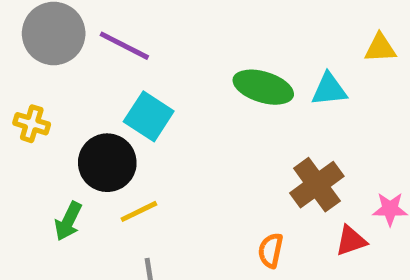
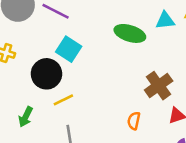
cyan triangle: (329, 90) -> (165, 20), moved
green arrow: (68, 221) -> (26, 117), moved

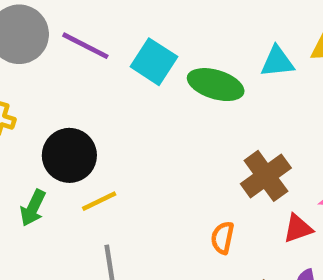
cyan square: (69, 49) -> (154, 62), moved
green arrow: (26, 117) -> (33, 208), moved

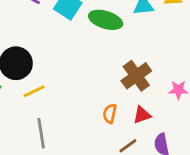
red triangle: (298, 229) -> (142, 115), moved

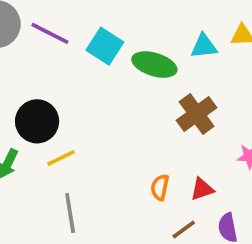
brown cross: (136, 76) -> (197, 114), moved

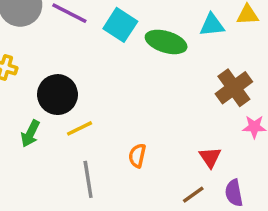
brown cross: (197, 114) -> (234, 88), moved
orange semicircle: (160, 187) -> (137, 156), moved
red triangle: (202, 189) -> (210, 157), turned -45

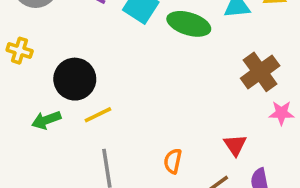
green arrow: (30, 134) -> (46, 120), turned 44
orange semicircle: (137, 156) -> (173, 161), moved

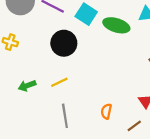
black circle: (75, 79) -> (64, 43), moved

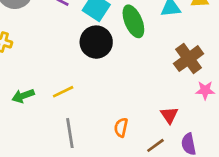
green ellipse: (116, 25) -> (133, 21), turned 50
black circle: (64, 43) -> (96, 42), moved

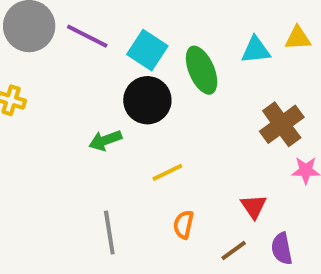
yellow line: (63, 92) -> (167, 172), moved
green arrow: (23, 96) -> (105, 140), moved

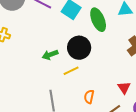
black circle: (147, 100) -> (79, 48), moved
yellow line: (167, 172) -> (71, 71), moved

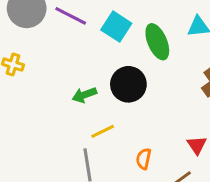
yellow line: (71, 71) -> (103, 131), moved

